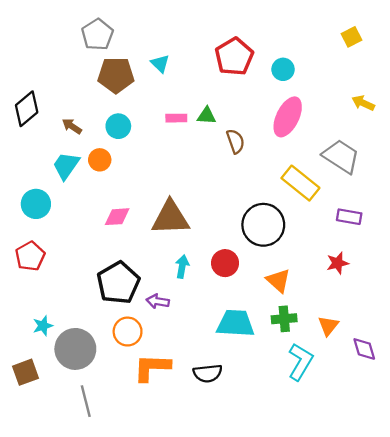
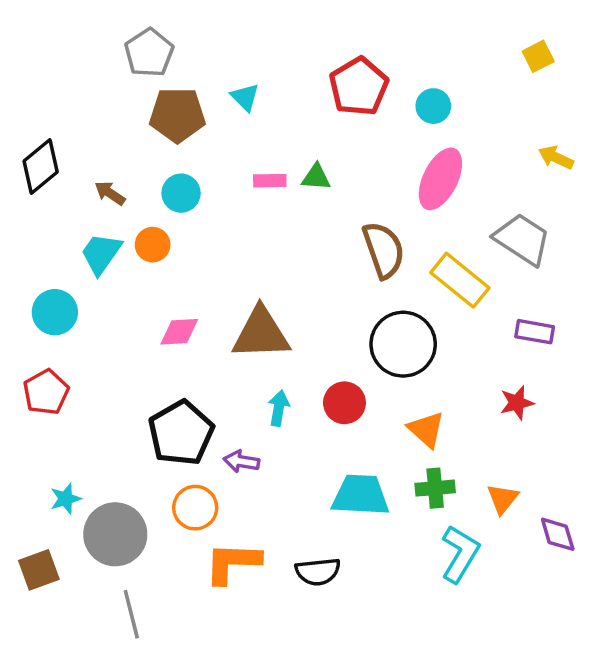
brown semicircle: (235, 141) -> (384, 250), moved, size x1.5

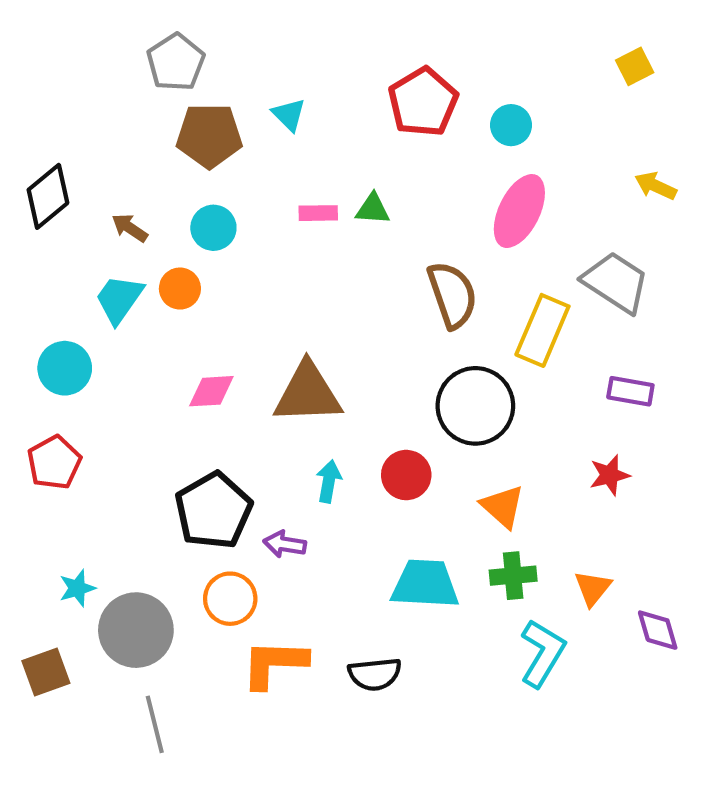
yellow rectangle: (460, 280) -> (542, 330), turned 74

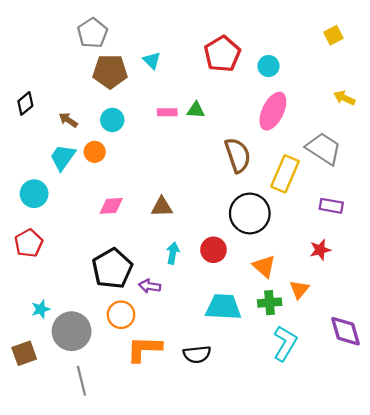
black diamond: (48, 196) -> (25, 103), size x0.7
brown triangle: (308, 393) -> (162, 207), size x0.6
orange triangle: (593, 588) -> (299, 289), moved
purple diamond: (658, 630) -> (346, 331), size x1.4

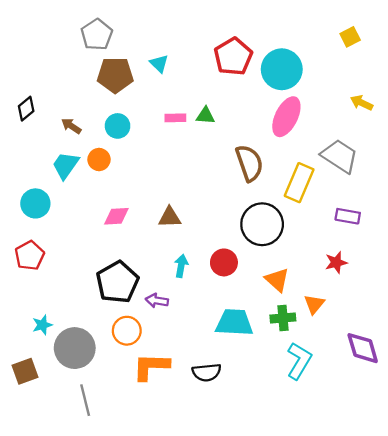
cyan circle: (268, 66) -> (282, 69), size x1.8

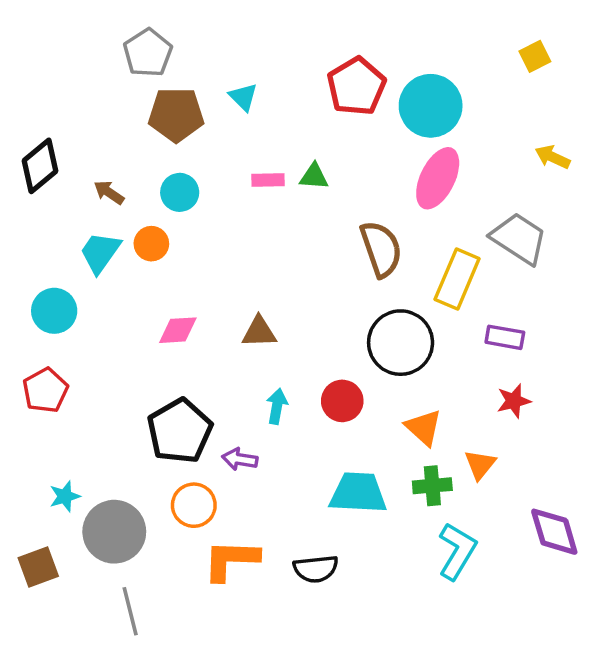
black diamond: (26, 109) -> (40, 166), size x1.4
purple rectangle: (348, 216) -> (505, 337), moved

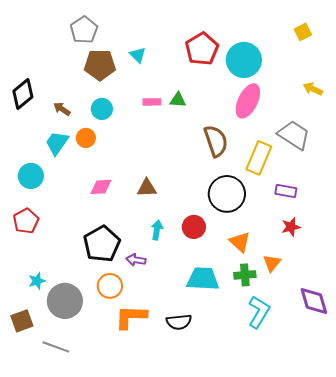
gray line: (130, 611) -> (56, 347), moved, turned -56

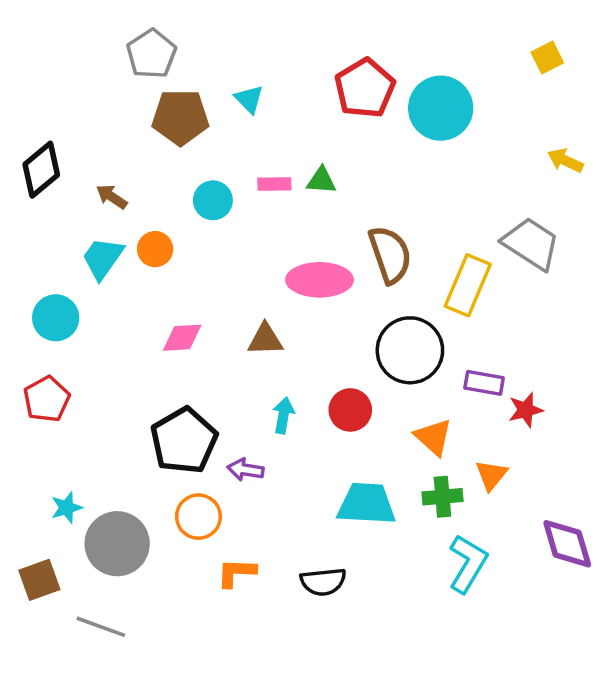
pink ellipse: (248, 101) -> (320, 280), moved, turned 64
cyan circle: (102, 109) -> (213, 200), moved
purple rectangle: (286, 191) -> (484, 383), moved
orange L-shape: (131, 317) -> (236, 573), size x0.7

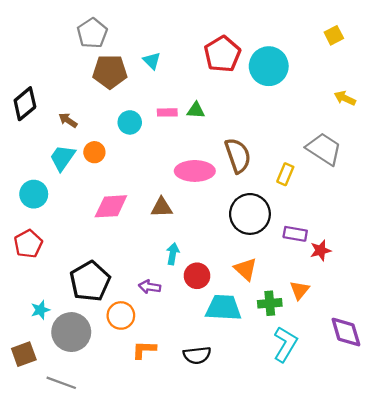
yellow rectangle: (468, 285) -> (285, 174), size x0.6
pink diamond: (182, 338) -> (111, 206), size x1.4
red circle: (350, 410) -> (197, 276), moved
orange triangle: (433, 437) -> (246, 269), moved
black pentagon: (184, 441) -> (90, 281), moved

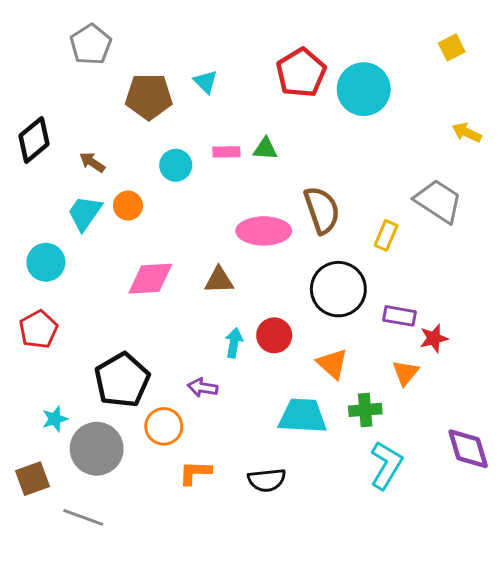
gray pentagon: (92, 33) -> (91, 44), moved
red circle: (197, 276) -> (274, 335), moved
orange triangle: (300, 290) -> (405, 373), moved

